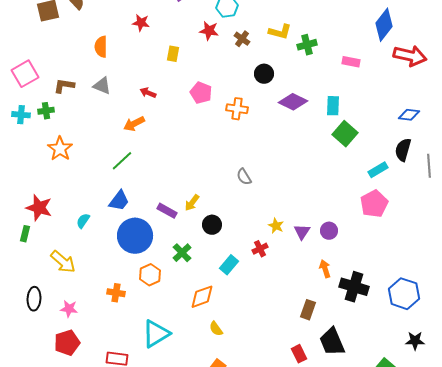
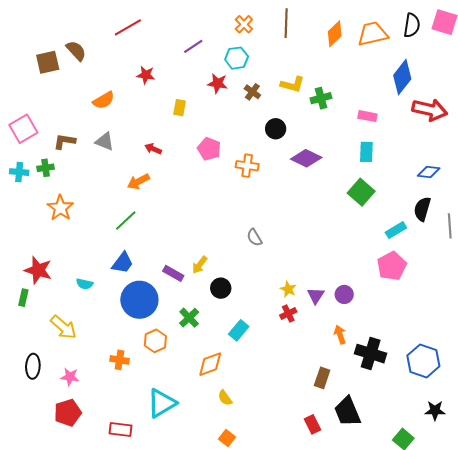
orange semicircle: (101, 47) -> (104, 100), turned -120
cyan rectangle: (333, 106) -> (366, 152), moved
cyan semicircle: (83, 221) -> (85, 284), turned -112
red cross: (260, 249) -> (288, 313), moved

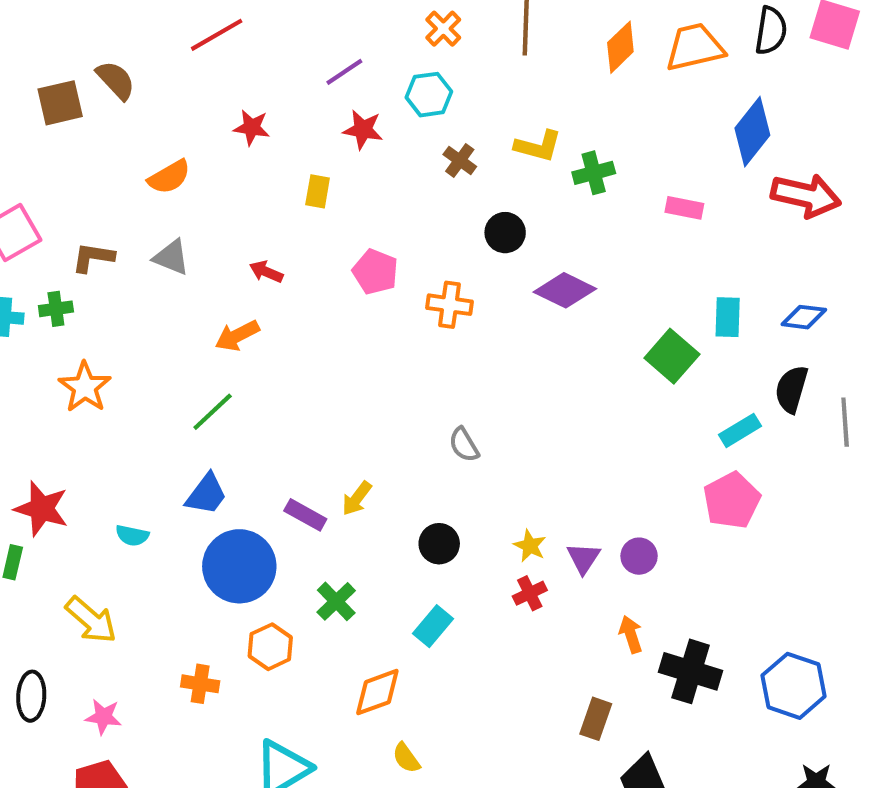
red star: (218, 83) -> (363, 130), moved
cyan rectangle: (366, 152) -> (728, 317), moved
black circle: (221, 288) -> (439, 544), moved

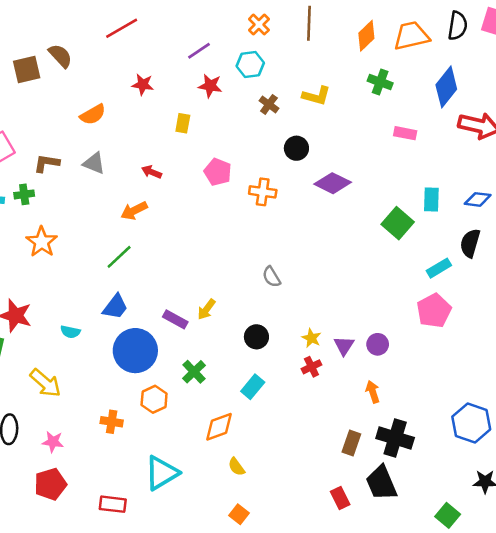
green cross: (594, 173) -> (380, 82), moved, turned 35
black cross: (691, 671) -> (395, 438), moved

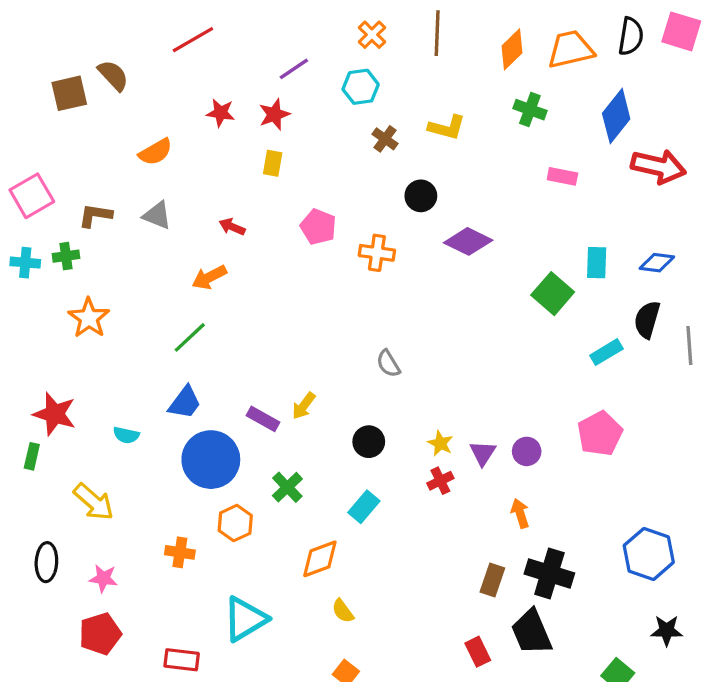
red star: (210, 86) -> (274, 114), moved, turned -30
pink pentagon: (434, 311) -> (600, 434), moved

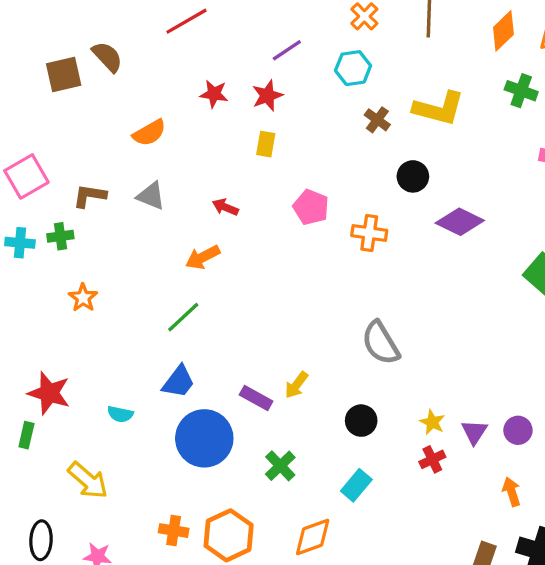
yellow L-shape: (447, 127) -> (439, 109), size x1.4
orange star: (89, 318) -> (83, 298), size x0.7
gray semicircle: (388, 364) -> (381, 343), size x1.6
orange hexagon: (235, 523) -> (229, 535), moved, size x1.4

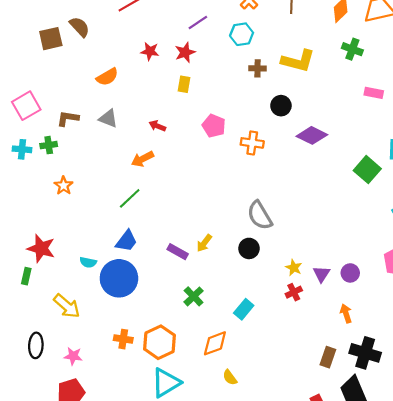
brown cross: (377, 120) -> (258, 68), turned -35
black circle: (361, 421) -> (249, 248), moved
blue circle: (204, 438) -> (119, 278), moved

